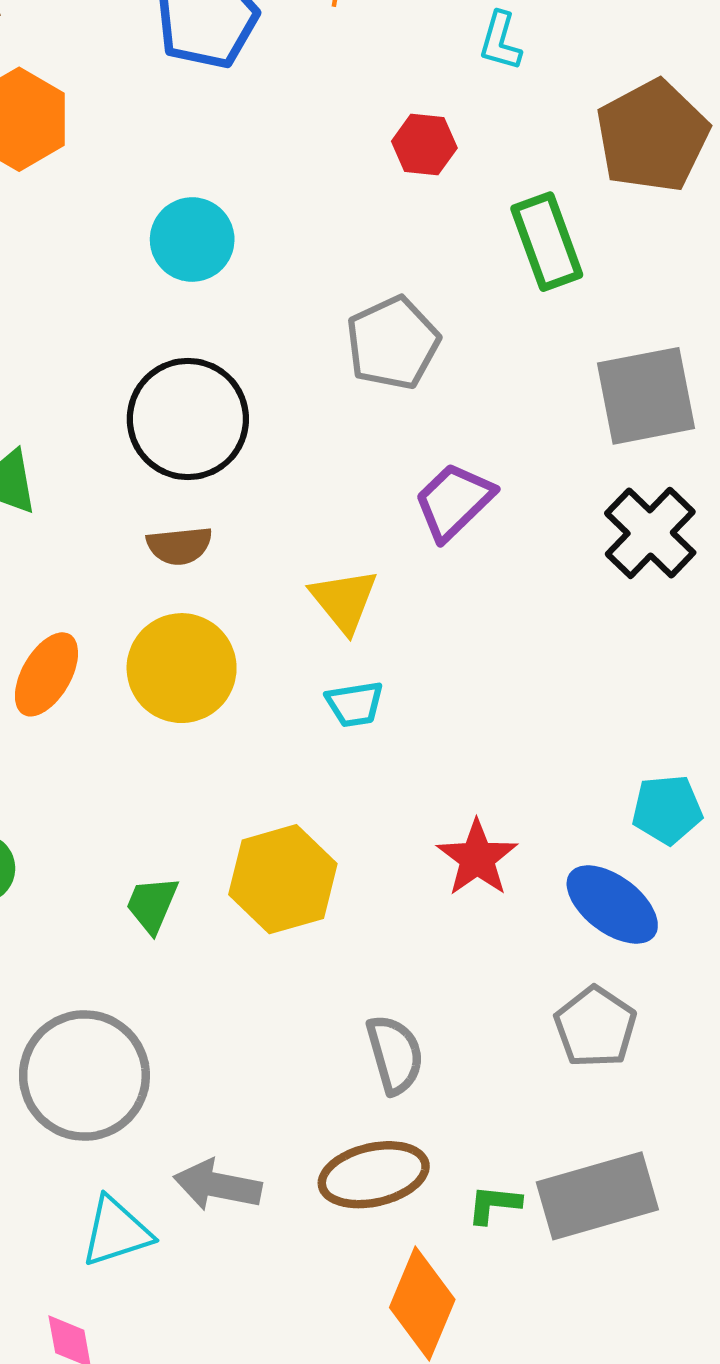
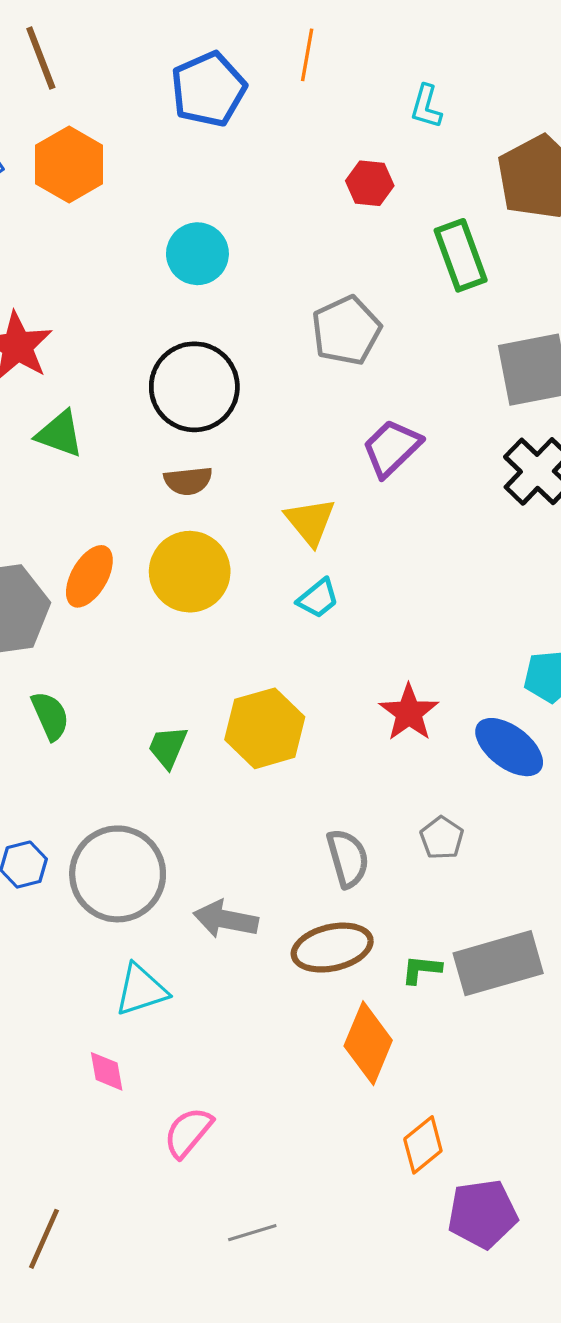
cyan trapezoid: (355, 704) -> (318, 598), turned -30
gray pentagon: (595, 1027) -> (442, 838), moved, size x0.7
gray arrow: (217, 1185) -> (226, 919), moved

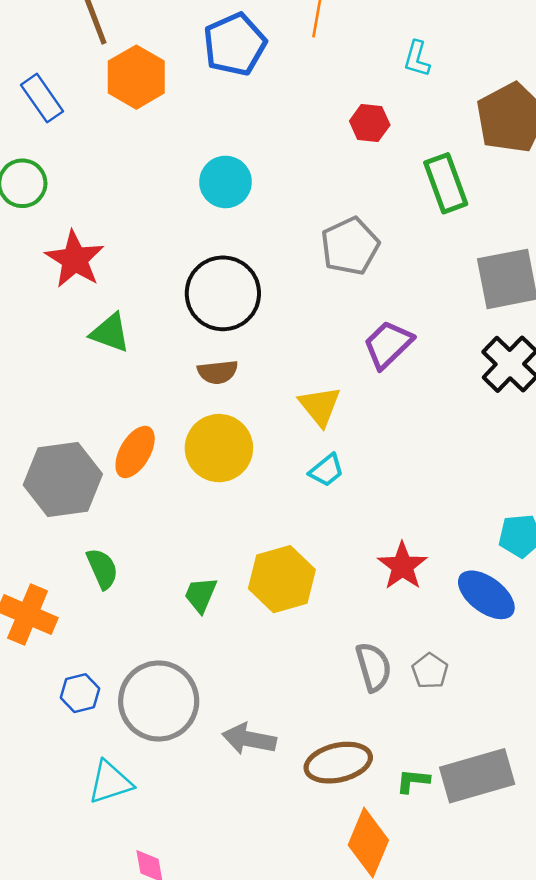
orange hexagon: (69, 164) -> (136, 77), moved
gray semicircle: (348, 858) -> (374, 667), moved
cyan triangle: (141, 990) -> (110, 782), moved

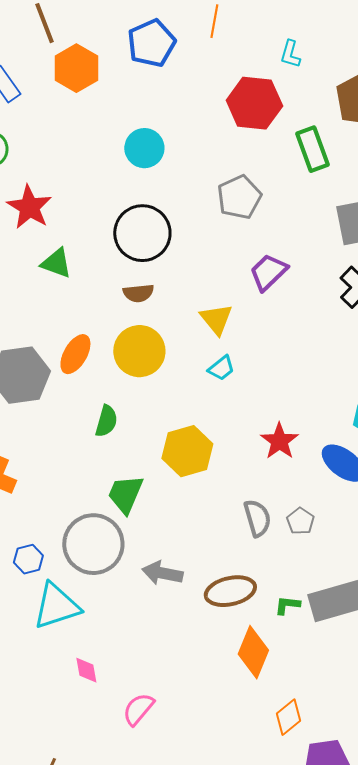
red hexagon: (370, 123) -> (254, 103), size x1.8
green semicircle: (102, 569) -> (106, 421), moved, turned 40
green trapezoid: (201, 595) -> (125, 494), moved, size x1.4
blue hexagon: (80, 693) -> (28, 559), moved
cyan triangle: (110, 782) -> (56, 606), size x1.4

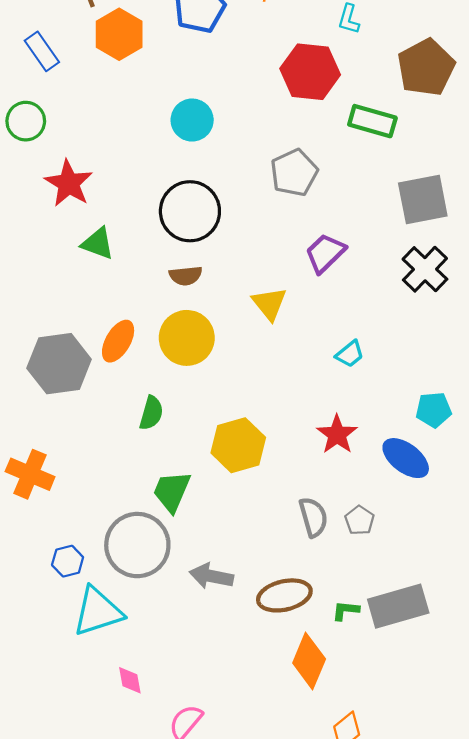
green rectangle: (312, 149) -> (372, 121), turned -54
cyan trapezoid: (221, 368) -> (350, 354), moved

